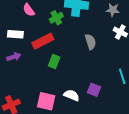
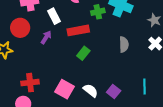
white rectangle: (15, 34) -> (54, 16), turned 42
purple arrow: (14, 57) -> (46, 37), turned -56

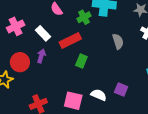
red circle: (20, 28) -> (20, 62), moved

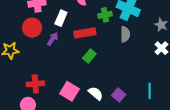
white rectangle: (43, 33) -> (61, 18), turned 49
gray semicircle: (118, 41) -> (125, 34), moved
red circle: (20, 62) -> (32, 28), moved

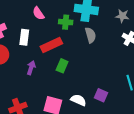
green cross: (105, 15) -> (66, 22), turned 32
purple arrow: (53, 39) -> (31, 68), moved

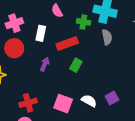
purple square: (101, 95) -> (112, 98), turned 32

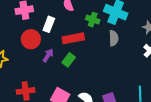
red circle: (14, 48) -> (31, 39), moved
green rectangle: (76, 65) -> (69, 60), moved

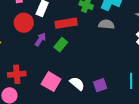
gray semicircle: (114, 38) -> (106, 24), turned -84

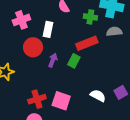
red rectangle: (66, 23) -> (87, 43), moved
pink square: (51, 82) -> (61, 101), moved

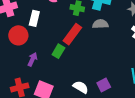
red rectangle: (87, 43) -> (72, 34), turned -35
purple arrow: (53, 60) -> (33, 59), moved

